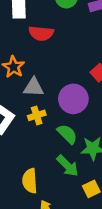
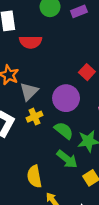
gray triangle: (34, 87) -> (29, 91), turned -42

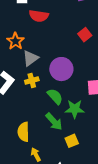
red square: (87, 72) -> (85, 35), moved

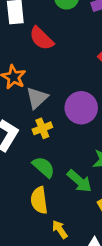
red semicircle: (39, 16) -> (41, 38), turned 42
green semicircle: (55, 96) -> (44, 167), moved

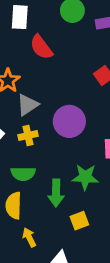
green semicircle: (44, 167) -> (23, 174), turned 130
green arrow: (79, 181) -> (56, 193), turned 40

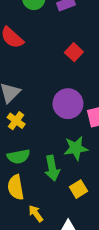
purple circle: (69, 121) -> (68, 104), moved
yellow cross: (28, 135) -> (16, 121), turned -30

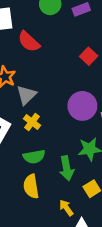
yellow arrow: (36, 214) -> (66, 208), moved

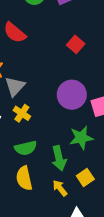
yellow arrow: (66, 208) -> (60, 188), moved

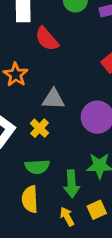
gray triangle: (15, 86) -> (53, 99), moved, turned 40

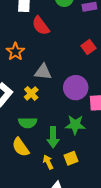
yellow semicircle: (30, 199) -> (21, 147), turned -36

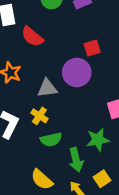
red square: (88, 47) -> (92, 48), turned 32
purple circle: (76, 88) -> (77, 72), moved
green semicircle: (28, 123) -> (51, 140), moved

